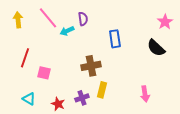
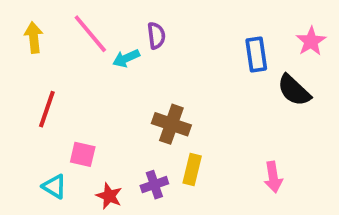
blue rectangle: (115, 39) -> (256, 54), moved
brown cross: (91, 66) -> (171, 124), turned 30
pink square: (44, 73) -> (83, 154), moved

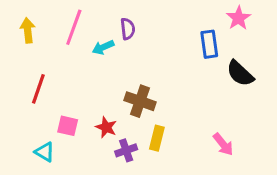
pink line: (90, 34) -> (74, 27), turned 60
pink star: (311, 41) -> (239, 18), moved
pink arrow: (273, 177) -> (223, 144), turned -30
red star: (109, 196) -> (106, 127), moved

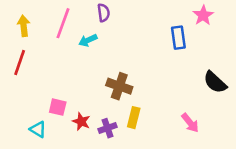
purple semicircle: (128, 29) -> (104, 13), moved
black semicircle: (240, 73) -> (215, 82), moved
red line: (38, 89) -> (20, 63), moved
red star: (106, 127) -> (81, 122), moved

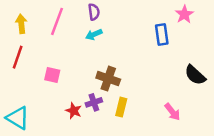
cyan arrow: (88, 40) -> (94, 35), moved
pink square: (58, 107) -> (52, 75), moved
purple cross: (107, 128) -> (94, 102), moved
cyan triangle: (38, 129) -> (18, 118), moved, size x1.5

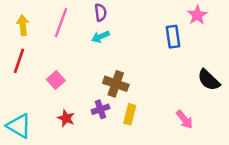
pink square: (52, 75) -> (56, 80), turned 35
red star: (74, 111) -> (66, 118), moved

